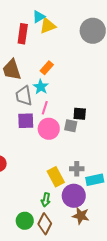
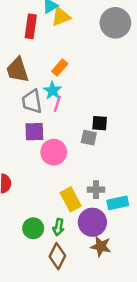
pink line: (45, 108) -> (57, 104), moved
pink circle: (49, 129) -> (54, 152), moved
green circle: (25, 221) -> (33, 228), moved

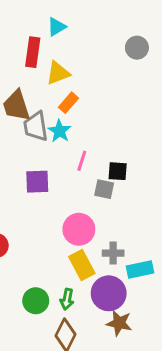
yellow triangle: (61, 17) -> (58, 73), moved
gray circle: (115, 23) -> (137, 48), size x0.6
gray trapezoid: (32, 101) -> (36, 127), moved
pink line: (57, 104) -> (82, 161), moved
pink circle: (54, 152) -> (79, 229), moved

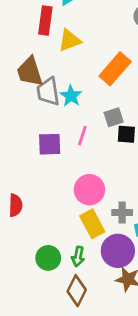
orange rectangle: (68, 103) -> (115, 69), moved, size x1.6
pink line: (82, 161) -> (82, 136), moved
gray square: (104, 189) -> (114, 117), moved, turned -30

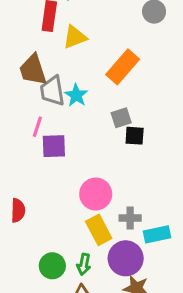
pink line: (82, 136) -> (37, 127), moved

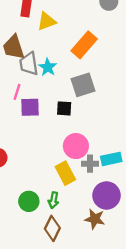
gray square: (121, 118) -> (83, 85), size x1.5
black square: (135, 136) -> (64, 108), moved
pink circle: (96, 194) -> (76, 146), moved
cyan rectangle: (157, 234) -> (111, 159), moved
purple circle: (126, 258) -> (106, 195), moved

